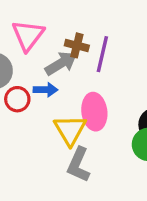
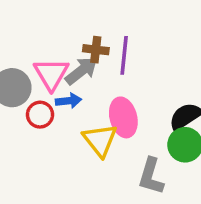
pink triangle: (28, 35) -> (51, 74), moved
gray L-shape: (79, 165) -> (151, 176), moved

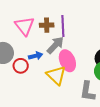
gray arrow: (81, 71) -> (55, 45), moved
pink triangle: (51, 74) -> (25, 26), moved

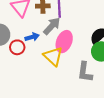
pink ellipse: (67, 61) -> (64, 42), turned 45

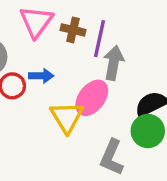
gray arrow: (52, 26) -> (114, 63), moved, turned -48

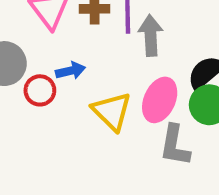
pink ellipse: (92, 98) -> (160, 100), moved

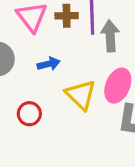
red circle: (40, 90) -> (29, 114), moved

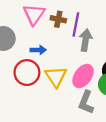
red circle: (29, 114) -> (27, 73), moved, size x1.5

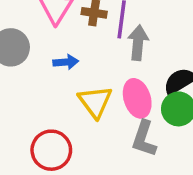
red circle: (27, 73) -> (51, 150), moved
pink ellipse: (83, 76) -> (137, 98), turned -50

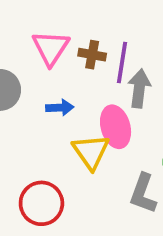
pink ellipse: (137, 98) -> (116, 127), moved

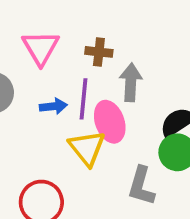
brown cross: (92, 55) -> (99, 52), moved
purple line: (122, 62) -> (84, 99), moved

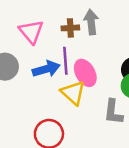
gray arrow: (131, 82) -> (91, 22), moved
blue arrow: (53, 106) -> (46, 69), size x1.5

